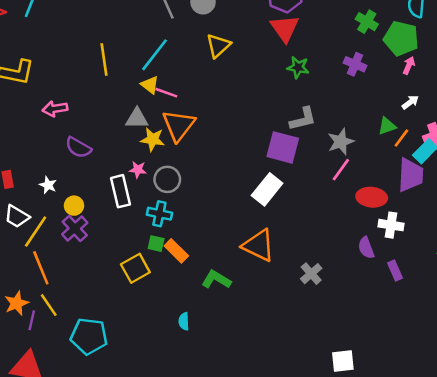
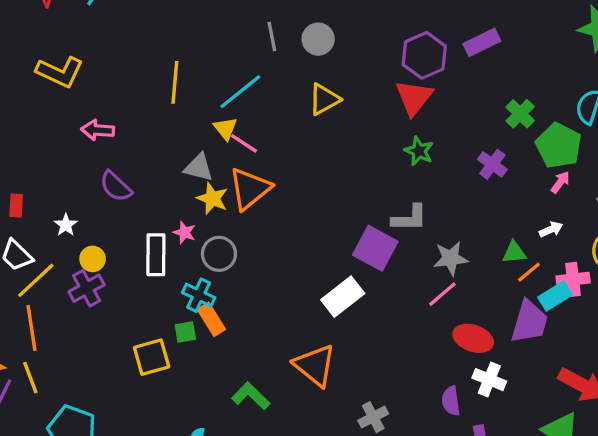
green square: (156, 244) -> (185, 332), turned -36
orange rectangle: (176, 251) -> (211, 319), moved

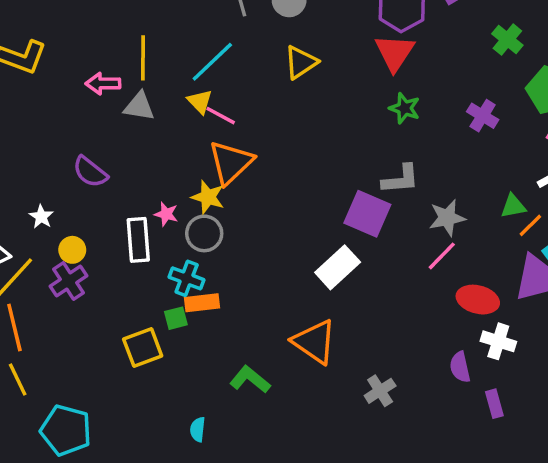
green cross: (520, 114) -> (507, 40), moved
pink arrow: (98, 130) -> (103, 84), moved
gray triangle: (199, 167) -> (139, 106), moved
yellow star: (212, 199) -> (208, 197), moved
orange rectangle: (211, 319) -> (202, 303), turned -60

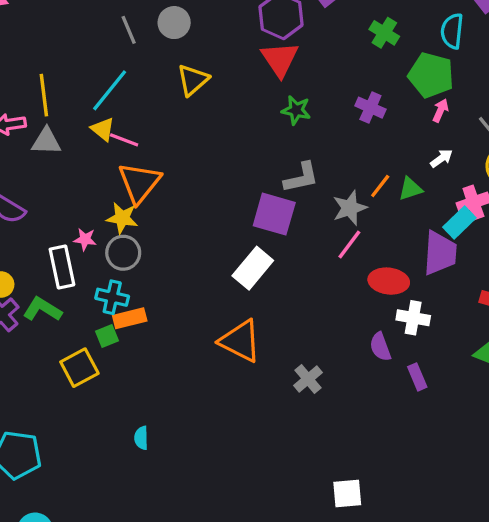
orange line: (530, 225) -> (380, 186), moved
green L-shape: (250, 379) -> (42, 309), moved

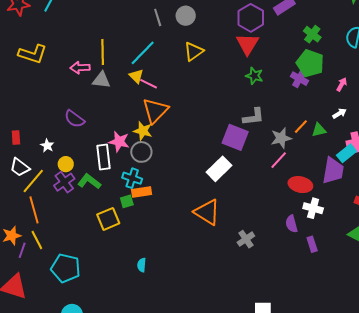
green pentagon: (431, 75) -> (310, 63), moved
pink star: (85, 239) -> (119, 142), size x1.5

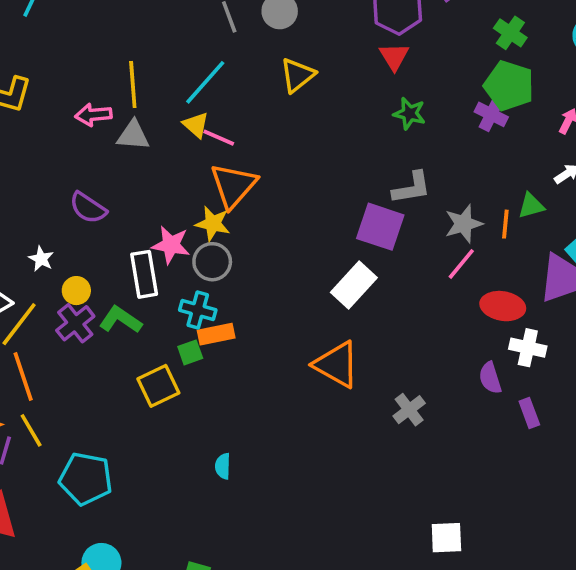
red triangle: (247, 44) -> (394, 57), size x0.7
orange line: (301, 127) -> (505, 224), moved, turned -35

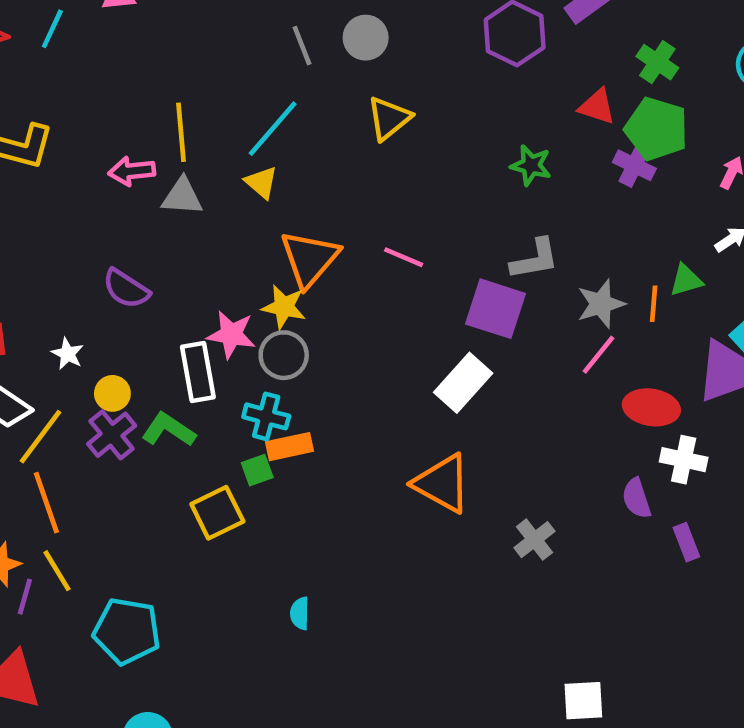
red triangle: (394, 57) -> (597, 107), moved, turned -40
pink line: (219, 138) -> (404, 257), moved

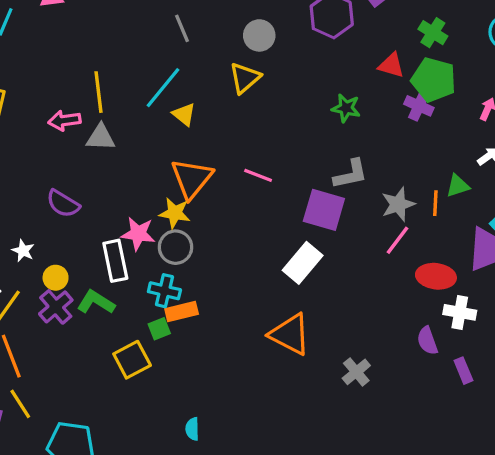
gray circle: (366, 38) -> (259, 35), moved
yellow triangle: (261, 183) -> (184, 114), moved

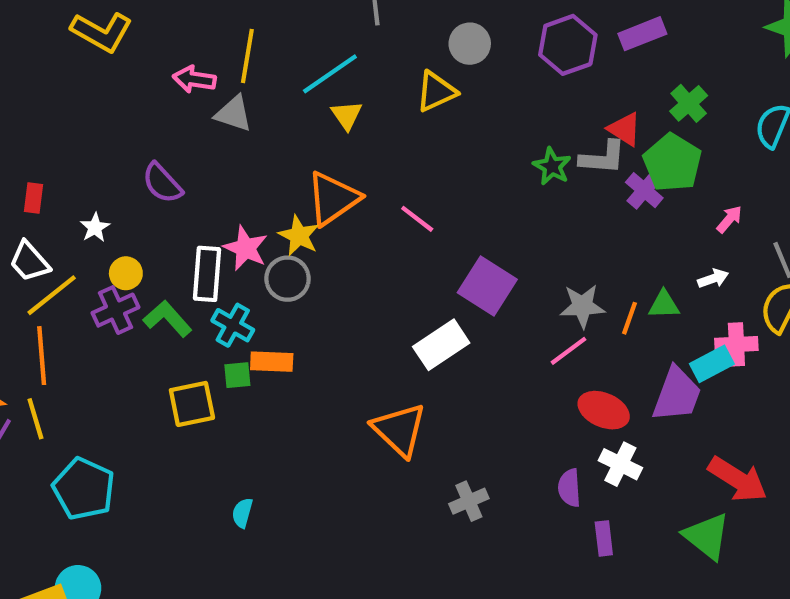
gray L-shape: (351, 174) -> (603, 158), moved
cyan cross: (164, 291) -> (233, 325), moved

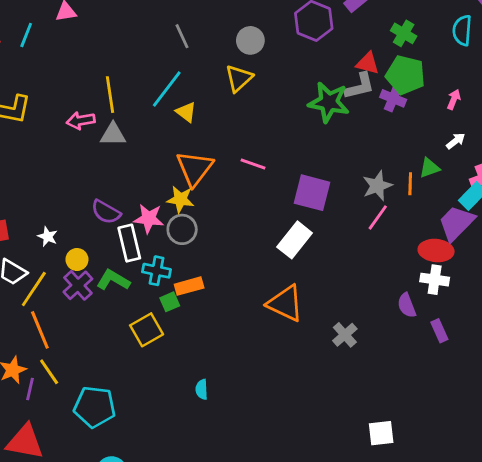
green star: (552, 166) -> (329, 102), size x1.6
purple semicircle: (162, 183) -> (106, 212), moved
purple trapezoid: (677, 394) -> (456, 223), turned -138
red ellipse: (604, 410) -> (436, 251), moved

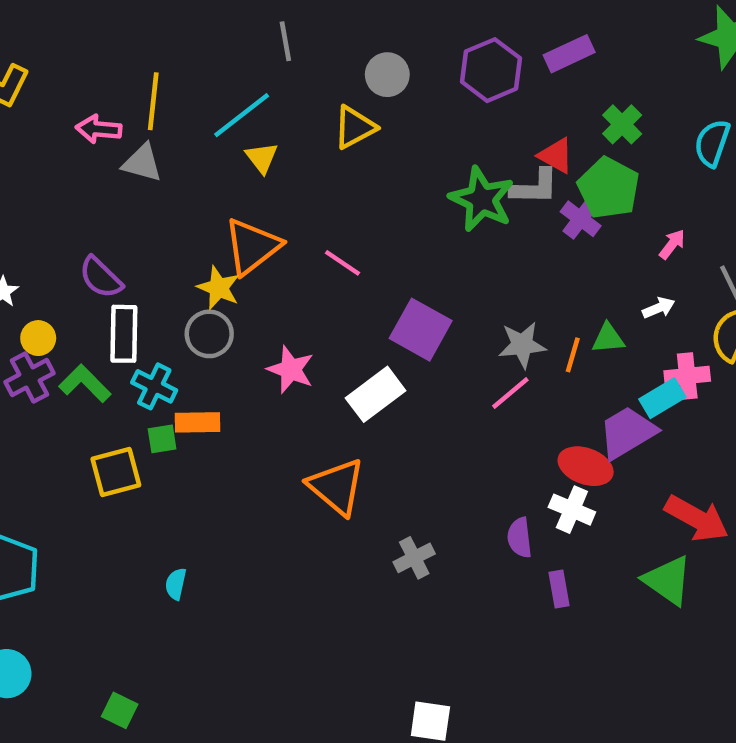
pink star: (149, 219) -> (291, 370), moved

